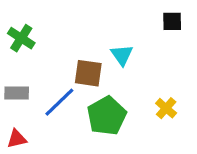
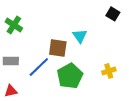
black square: (172, 21) -> (113, 14), turned 32
yellow cross: (166, 108) -> (109, 71), turned 32

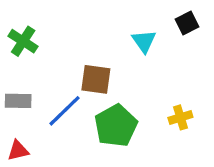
black square: (113, 14) -> (187, 23), turned 32
cyan triangle: (80, 36) -> (144, 41), moved

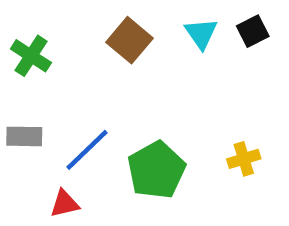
cyan triangle: (144, 41) -> (201, 33), moved
brown square: (96, 79) -> (130, 40), moved, turned 32
red triangle: (18, 151) -> (65, 204), moved

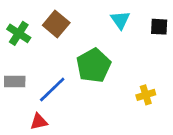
black square: (253, 31) -> (159, 27), moved, turned 30
brown square: (130, 40) -> (56, 24), moved
green pentagon: (156, 170) -> (94, 65), moved

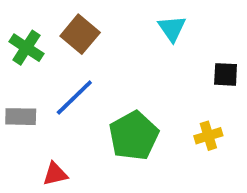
black square: (159, 27) -> (226, 74), moved
green pentagon: (94, 65) -> (134, 136), moved
blue line: (52, 90) -> (74, 97), moved

